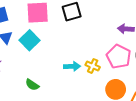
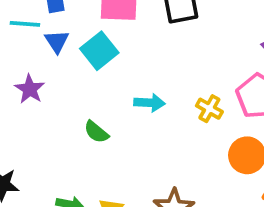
cyan arrow: (72, 66) -> (149, 103), moved

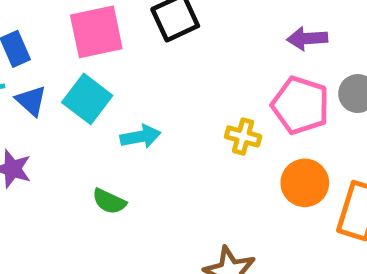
cyan arrow: (149, 103) -> (141, 137), moved

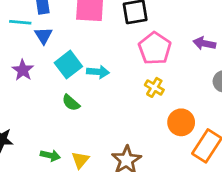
cyan square: (87, 99) -> (68, 65), moved
pink pentagon: (300, 105) -> (155, 48), moved

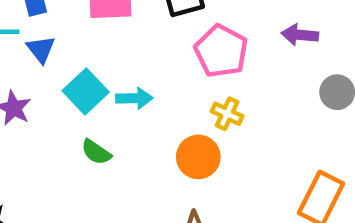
orange circle: (181, 122) -> (198, 157), moved

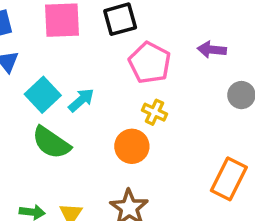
cyan arrow: (134, 98) -> (81, 100), turned -40
green semicircle: (96, 152) -> (51, 143), size x1.6

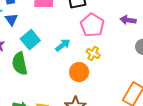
cyan arrow: (81, 100) -> (63, 45), moved
green semicircle: (51, 143) -> (20, 64), moved, turned 40

